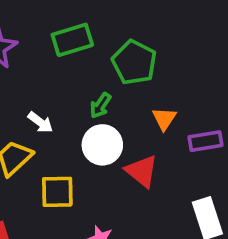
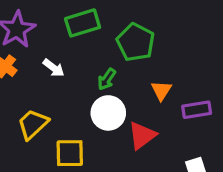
white arrow: (40, 122) -> (54, 68), moved
red triangle: (142, 171) -> (142, 135), turned 44

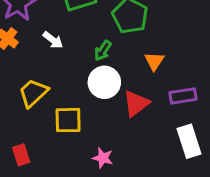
purple rectangle: (197, 110) -> (183, 96), moved

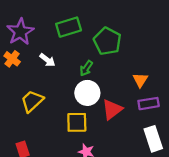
orange triangle: (154, 61) -> (140, 80), moved
yellow square: (68, 120) -> (77, 122), moved

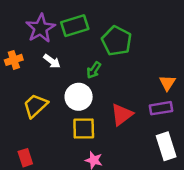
purple star: (20, 32) -> (40, 28), moved
orange cross: (12, 59) -> (14, 60), turned 35
orange triangle: (140, 80) -> (167, 83), moved
white circle: (87, 93) -> (79, 97), moved

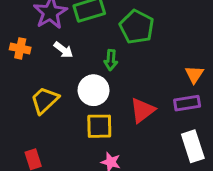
orange cross: (14, 60) -> (20, 48), turned 30
green arrow: (94, 70) -> (111, 60), turned -30

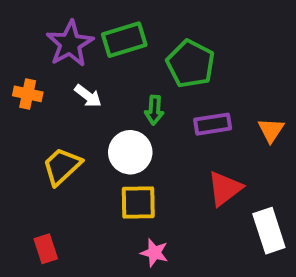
purple rectangle: (187, 103) -> (213, 124), moved
red triangle: (142, 110) -> (225, 188), moved

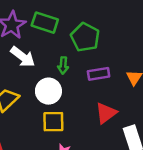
green rectangle: (124, 40) -> (45, 23), turned 35
white arrow: (88, 96) -> (23, 57), size x1.5

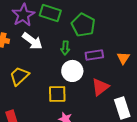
white circle: (48, 91) -> (72, 71), moved

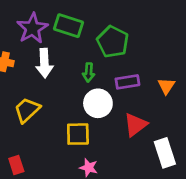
white arrow: (32, 41) -> (44, 63), turned 50

